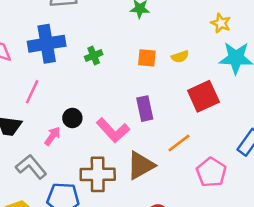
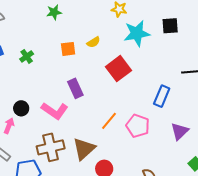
orange line: (179, 143) -> (109, 121), moved
brown triangle: (141, 165) -> (84, 149), moved

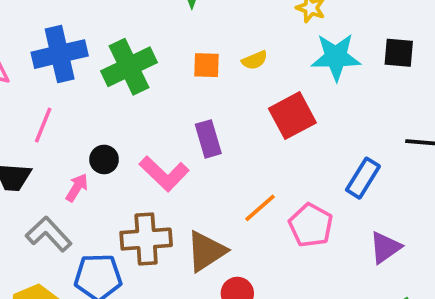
green cross: (27, 56) -> (129, 67), size x2.0

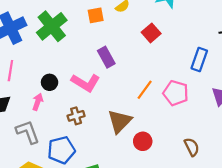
red square: (292, 116) -> (151, 33), size x0.7
gray L-shape: (49, 234) -> (28, 132), turned 36
brown cross: (146, 239) -> (76, 116), moved, size x0.6

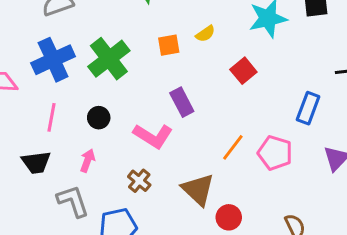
black circle: (50, 82) -> (99, 118), moved
brown cross: (76, 116) -> (139, 181), turned -35
brown triangle: (120, 121) -> (198, 190), turned -32

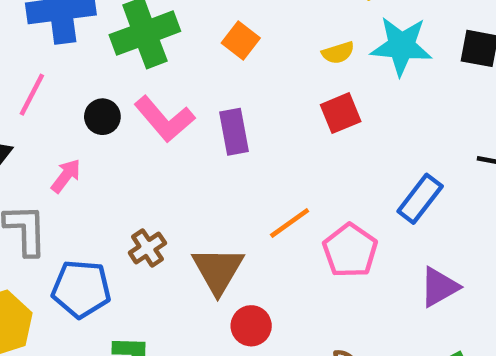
yellow semicircle: (205, 34) -> (338, 53), moved
orange square: (169, 45) -> (241, 40), turned 30
pink L-shape: (153, 136) -> (164, 119), moved
brown cross: (139, 181) -> (147, 248), moved

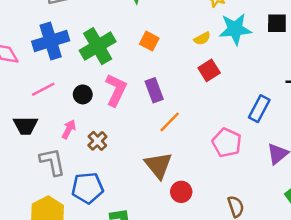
pink line: (32, 95) -> (43, 89), turned 45
pink L-shape: (164, 119) -> (116, 90), turned -104
orange line: (290, 223) -> (170, 122), moved
brown cross: (147, 248) -> (97, 141), moved

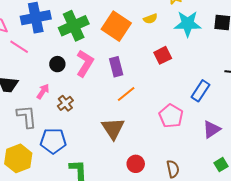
yellow semicircle: (202, 39) -> (150, 19), moved
orange square: (149, 41) -> (116, 26), size x1.8
pink line: (43, 89) -> (19, 47), moved, turned 54
red circle: (181, 192) -> (136, 164), moved

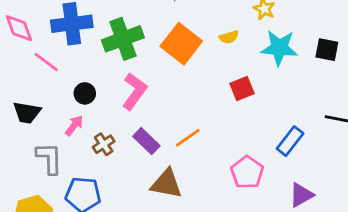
black circle: (57, 64) -> (85, 93), moved
purple rectangle: (116, 67) -> (146, 141), moved, turned -36
brown triangle: (113, 129) -> (166, 184), turned -50

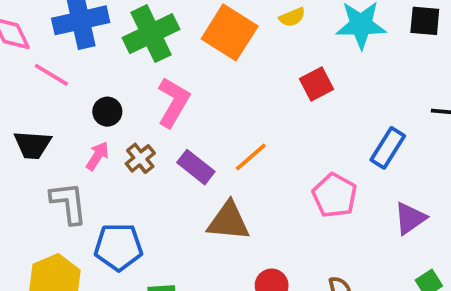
brown cross: (104, 144) -> (140, 158), moved

